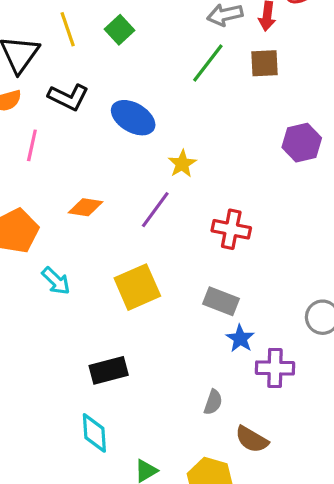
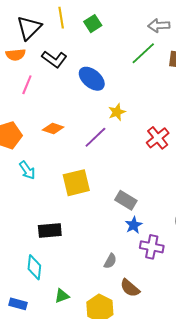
red cross: (231, 229) -> (158, 138), moved, turned 30

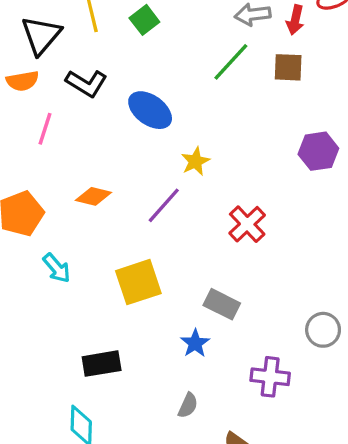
red cross: (158, 138) -> (247, 224), moved
blue star: (134, 225) -> (195, 343), moved
gray semicircle: (110, 261) -> (188, 405), moved

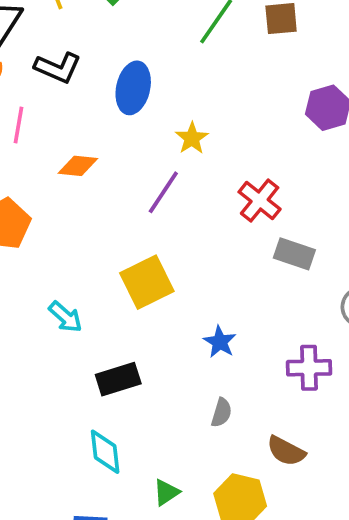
blue ellipse: (150, 110) -> (133, 88), turned 75
orange diamond: (93, 196) -> (78, 166), moved
cyan arrow: (57, 268) -> (65, 317), moved
gray rectangle: (222, 304) -> (294, 254), moved

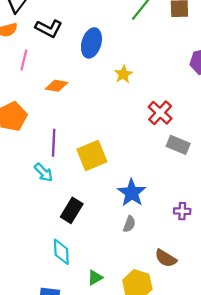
purple line: (163, 192) -> (54, 143), moved, turned -35
blue star: (220, 342) -> (132, 193), size x1.5
purple cross: (309, 368) -> (182, 211), size x0.7
black rectangle: (118, 379) -> (72, 210), turned -45
gray semicircle: (221, 413) -> (129, 224), moved

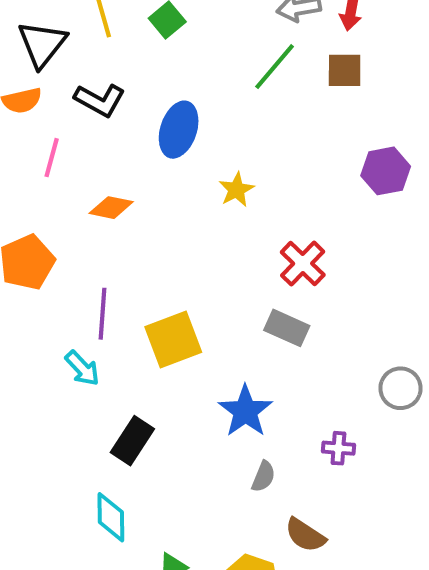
gray rectangle: (178, 145) -> (287, 328), moved
gray semicircle: (129, 224) -> (263, 476), moved

